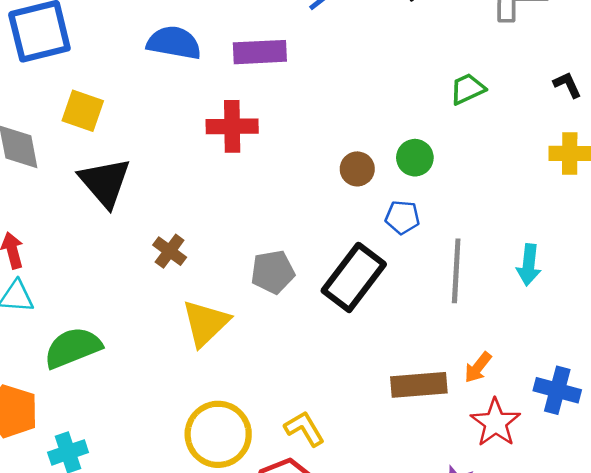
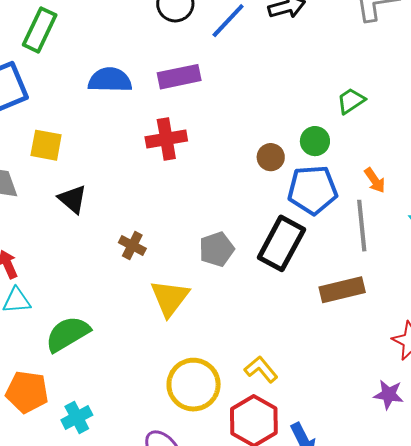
green trapezoid: (467, 89) -> (351, 101), moved
black triangle: (105, 182) -> (73, 199), size x0.7
blue pentagon: (402, 217) -> (312, 190), size x1.8
orange arrow: (478, 367) -> (375, 180), moved, turned -64
brown rectangle: (419, 385) -> (342, 290), moved

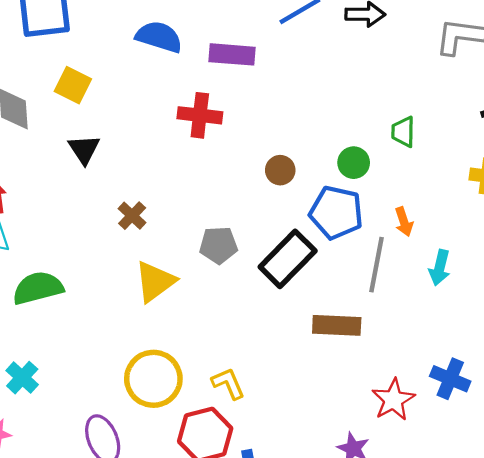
green trapezoid: (351, 101) -> (403, 132), turned -72
brown circle: (271, 157) -> (280, 170), moved
cyan cross: (77, 417) -> (22, 378), turned -36

